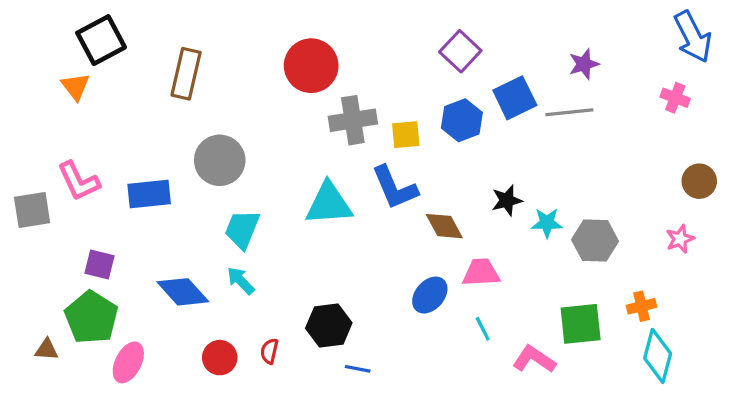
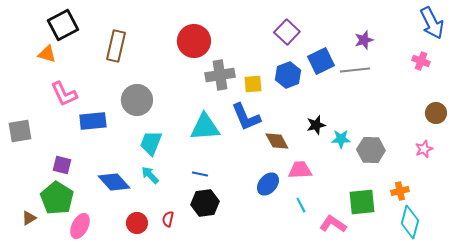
orange triangle: (75, 87) -> (47, 54), turned -36
pink L-shape: (79, 181) -> (64, 94), moved
brown triangle: (47, 350) -> (29, 218), turned -35
blue line: (358, 369) -> (200, 174), moved

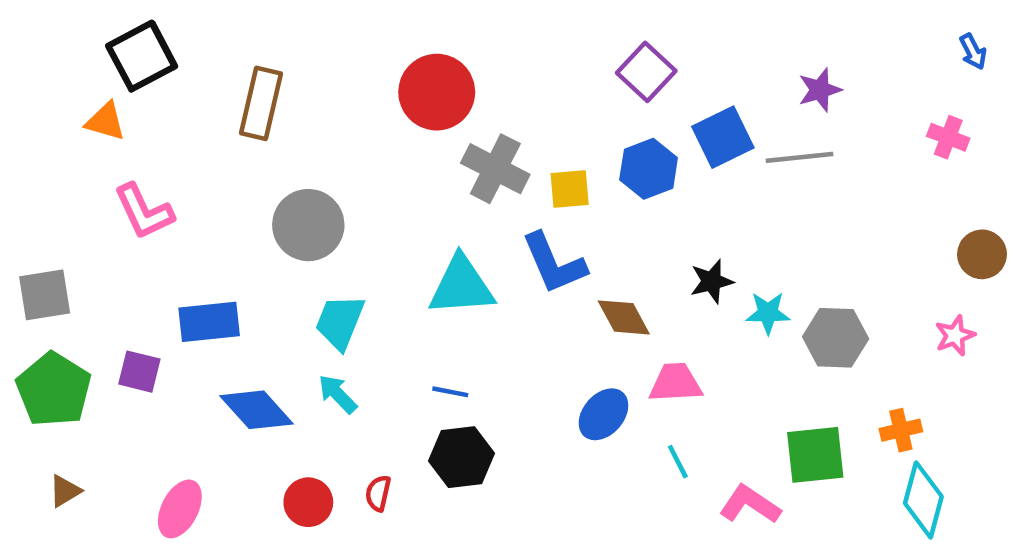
blue arrow: (432, 23) -> (973, 52), size x0.5
gray cross: (220, 75) -> (495, 169), turned 36
blue rectangle: (93, 121) -> (209, 322), moved
green pentagon: (57, 198) -> (54, 390), moved

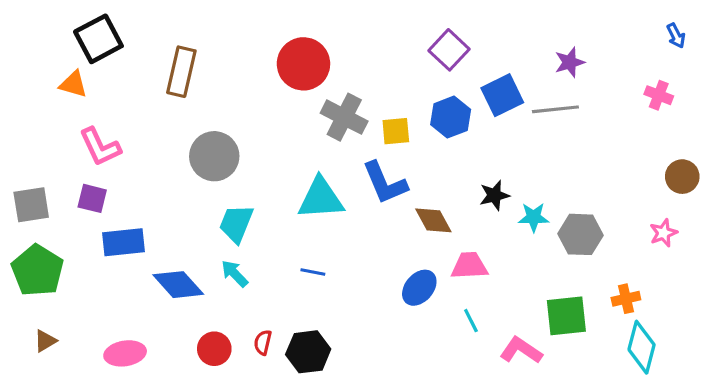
blue rectangle: (209, 322) -> (123, 242), moved
purple square: (139, 372) -> (92, 198), moved
black hexagon: (462, 457) -> (308, 352), moved
pink ellipse: (180, 509) -> (125, 353), turned 54

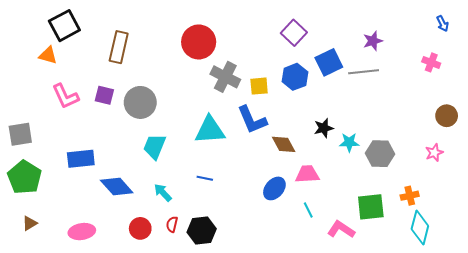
purple square: (92, 198) -> (104, 95), moved
cyan arrow: (235, 274) -> (163, 193), moved

